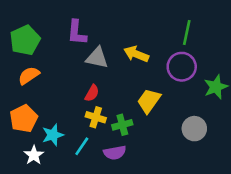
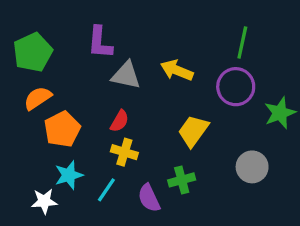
orange pentagon: (24, 118) -> (62, 129), moved
green cross: (122, 125) -> (182, 180), moved
purple semicircle: (115, 153) -> (149, 198), turned 75
white star: (34, 155) -> (44, 201), turned 30

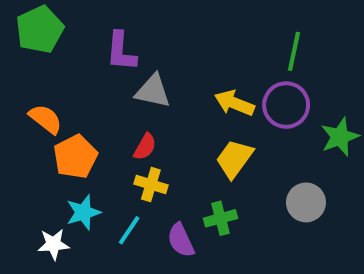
green pentagon: (33, 52) -> (40, 29), moved
yellow arrow: (177, 70) -> (234, 103), moved
orange semicircle: (38, 98) -> (46, 119), turned 72

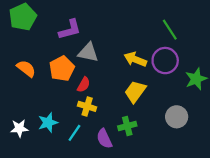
purple L-shape: (121, 51) -> (70, 30), turned -110
green line: (294, 51) -> (170, 30), turned -45
orange pentagon: (75, 157) -> (62, 69), moved
white star: (54, 244) -> (19, 128), moved

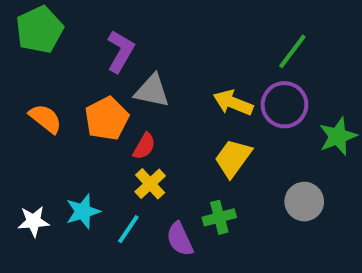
purple L-shape: (70, 30) -> (120, 51), turned -45
green line: (170, 30) -> (292, 51), turned 70
yellow cross: (87, 106) -> (150, 184), turned 30

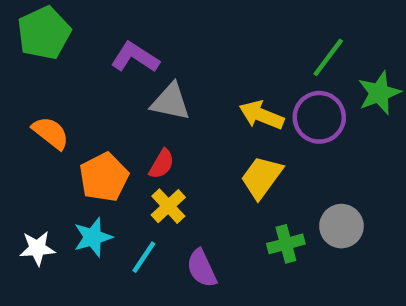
purple L-shape: (120, 51) -> (135, 57), turned -87
orange pentagon: (107, 119) -> (104, 177), moved
green star: (338, 136) -> (379, 93), moved
green cross: (219, 217) -> (286, 244), moved

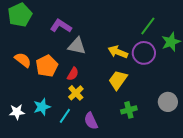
orange pentagon: (104, 177) -> (47, 66), moved
gray circle: (341, 226) -> (168, 102), moved

